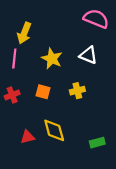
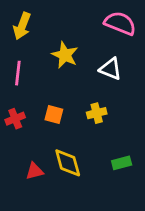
yellow arrow: (24, 33) -> (22, 26), moved
yellow star: (52, 59) -> (65, 55), moved
green rectangle: (97, 143) -> (122, 163), moved

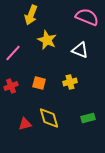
yellow arrow: (22, 26) -> (31, 15), moved
pink line: (18, 73) -> (13, 53), turned 36

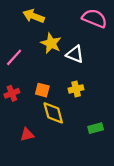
yellow arrow: (31, 15) -> (34, 16), turned 90
white triangle: (80, 50) -> (75, 54), moved
yellow diamond: (49, 118) -> (53, 113), moved

